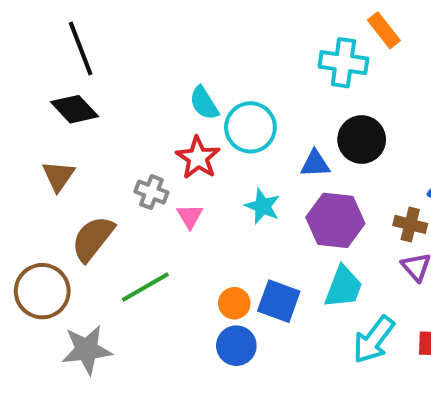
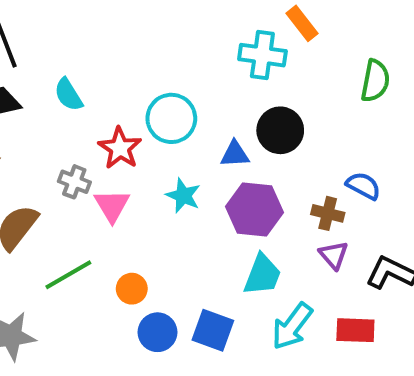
cyan semicircle: (204, 103) -> (68, 95), moved
pink triangle: (190, 216) -> (112, 206), size x1.4
blue square: (279, 301) -> (213, 330), moved
orange circle: (234, 303) -> (132, 289), moved

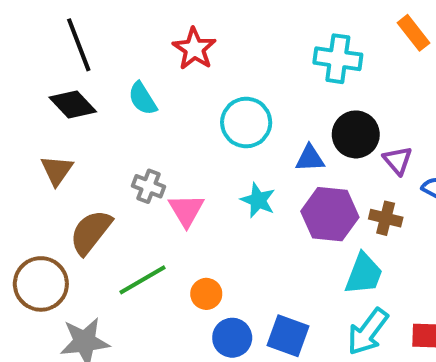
orange rectangle: (302, 23) -> (414, 33), moved
red star: (120, 148) -> (194, 49), moved
brown cross: (328, 213) -> (386, 218), moved
purple triangle: (334, 255) -> (398, 160), moved
cyan trapezoid: (262, 275) -> (364, 274), moved

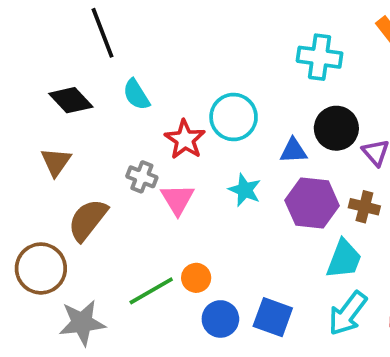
black line: (79, 45) -> (103, 33), moved
red star: (194, 49) -> (185, 139), moved
green line: (143, 280) -> (151, 291), moved

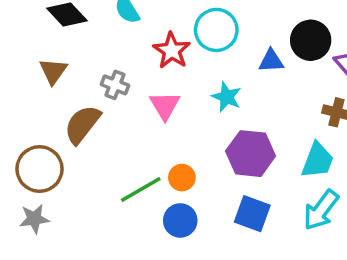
gray cross: (142, 177) -> (115, 85), moved
purple hexagon: (312, 203) -> (251, 154), moved
blue circle: (220, 319) -> (180, 220), moved
gray star: (82, 323) -> (34, 219), moved, size x0.7

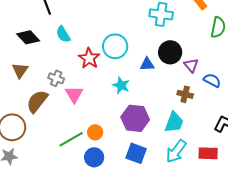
pink triangle: (165, 105) -> (74, 94), moved

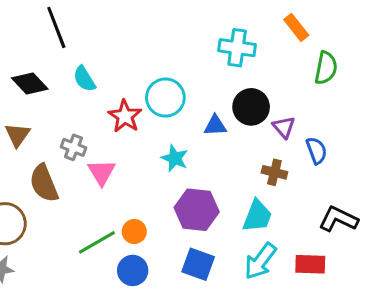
blue semicircle: (212, 80) -> (317, 151), turned 42
brown semicircle: (37, 101) -> (44, 183), turned -60

